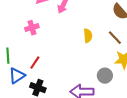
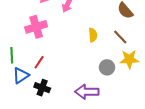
pink cross: (32, 28) -> (36, 27), size x1.5
gray circle: (105, 76) -> (107, 67), moved

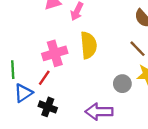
pink cross: (36, 27) -> (55, 53), moved
yellow semicircle: (93, 35) -> (89, 45), moved, size x1.6

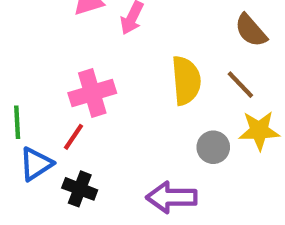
yellow semicircle: (89, 45) -> (186, 80), moved

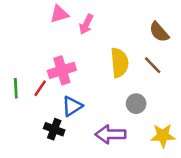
yellow star: (259, 131) -> (163, 136), moved
red line: (73, 137) -> (40, 88), moved
blue triangle: (36, 164) -> (72, 106), moved

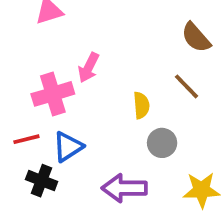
pink arrow: (86, 24) -> (89, 68), moved
yellow semicircle: (119, 63) -> (141, 105), moved, size x0.6
red line: (40, 88) -> (26, 139), moved, turned 42

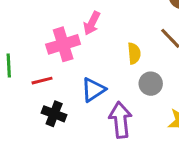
blue triangle: (68, 147) -> (93, 90), moved
purple arrow: (124, 188) -> (120, 120), turned 84

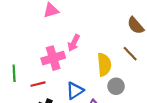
yellow semicircle: (134, 53) -> (104, 65), size x1.5

